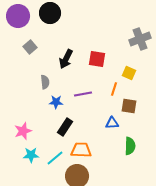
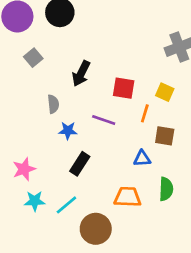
red square: (97, 59) -> (124, 88), moved
purple line: (83, 94) -> (104, 120), turned 30
orange trapezoid: (81, 150) -> (128, 197), moved

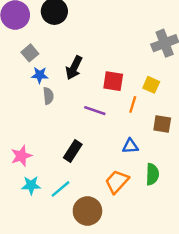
blue star: (68, 131) -> (40, 75), moved
brown square: (165, 136) -> (162, 124), moved
orange trapezoid: (128, 197) -> (117, 182), turned -50

